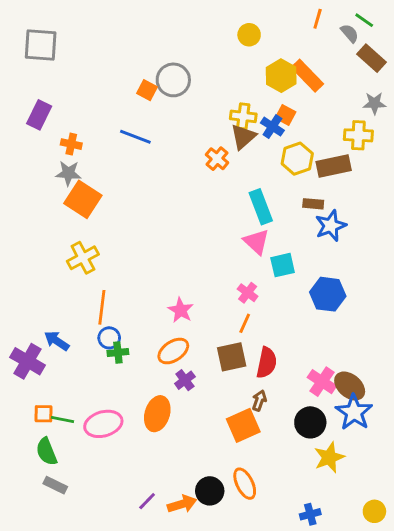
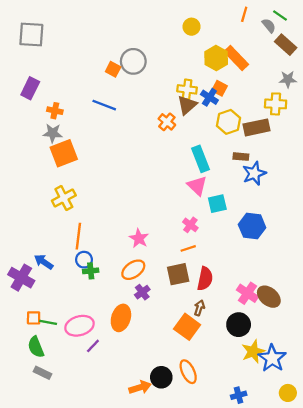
orange square: (83, 199) -> (64, 153), turned 36
orange line: (245, 323) -> (188, 248), turned 48
blue star: (354, 412) -> (272, 358), moved
orange square: (243, 425) -> (187, 327), turned -30
purple line: (147, 501) -> (93, 346), moved

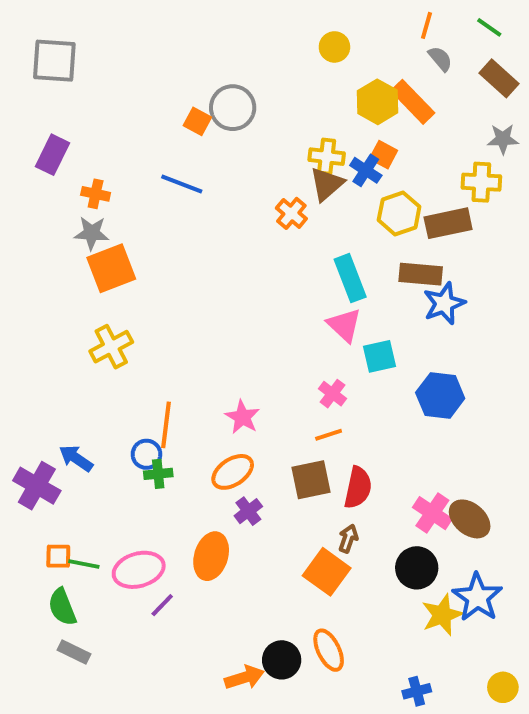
gray semicircle: (269, 26) -> (440, 59), moved
brown rectangle: (241, 157) -> (421, 274), size x1.5
orange line: (78, 236) -> (166, 425), moved
blue star: (272, 358) -> (477, 597), moved

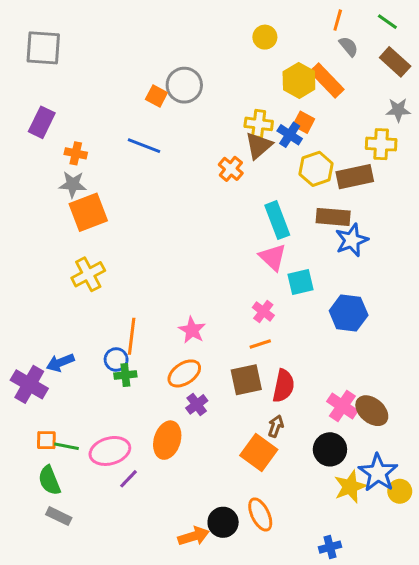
blue arrow: (76, 458) -> (60, 363), turned -56
yellow circle: (503, 687) -> (400, 491), moved

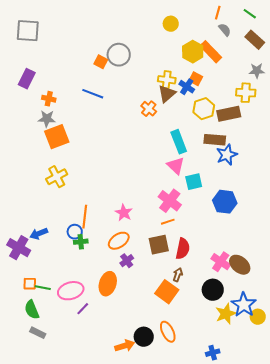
pink cross: (263, 311) -> (170, 201), size x1.6

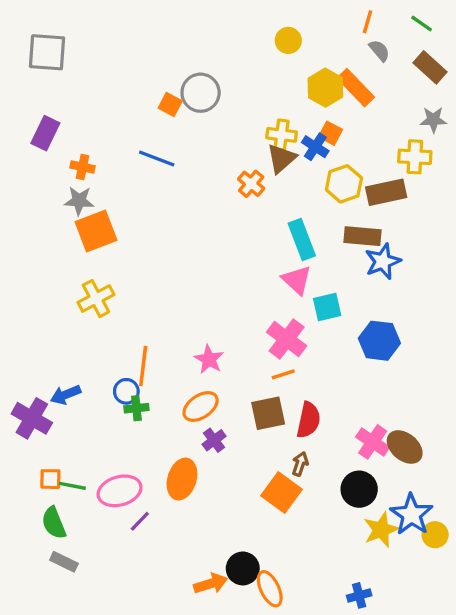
orange ellipse: (168, 332) -> (270, 589), moved

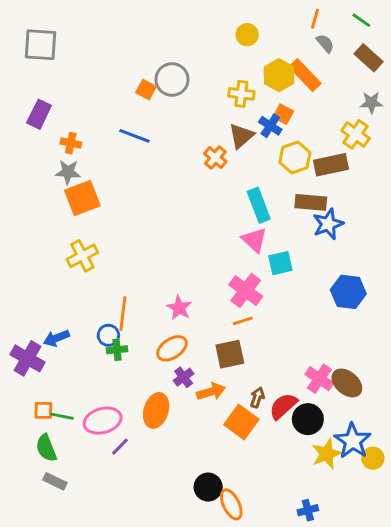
yellow cross: (282, 135) -> (241, 94), moved
yellow cross: (415, 157) -> (356, 134), turned 32
blue hexagon: (379, 341) -> (348, 292), moved
red semicircle: (309, 420) -> (283, 406), moved, turned -144
orange arrow: (211, 584) -> (211, 392), moved

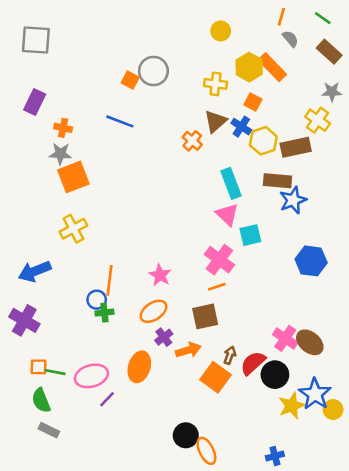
blue cross: (270, 126) -> (241, 127), moved
blue arrow: (56, 338) -> (35, 271), moved, size x1.4

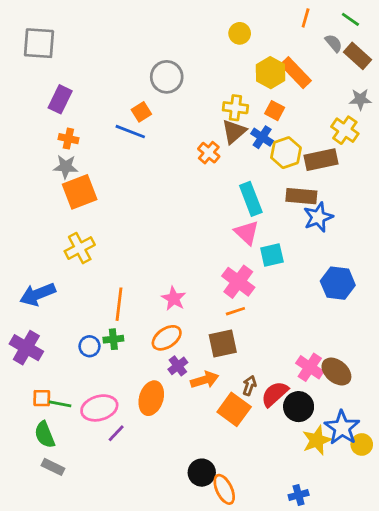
gray semicircle: (290, 39) -> (334, 43), moved
orange square: (130, 80) -> (141, 112), moved, turned 30
yellow cross: (215, 84) -> (235, 108), moved
purple rectangle: (35, 102) -> (60, 99), moved
blue circle: (97, 300) -> (90, 346), moved

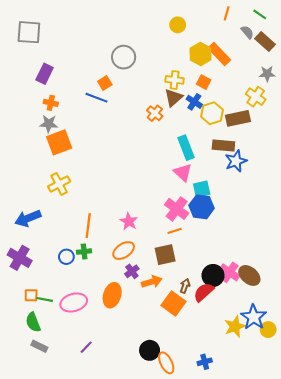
blue hexagon: (338, 283) -> (202, 207), moved
black circle: (299, 407) -> (213, 275), moved
purple line: (116, 433) -> (86, 347), moved
blue cross: (299, 495) -> (205, 362), moved

